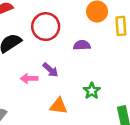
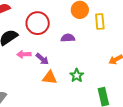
pink arrow: (29, 78) -> (24, 54), moved
orange triangle: (59, 106) -> (50, 78), moved

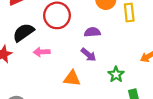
purple arrow: (42, 59) -> (89, 55), moved
green star: (77, 76) -> (116, 74), moved

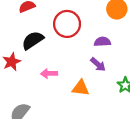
pink arrow: (42, 52) -> (49, 74), moved

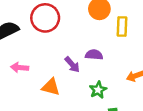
purple semicircle: (102, 42) -> (94, 55), moved

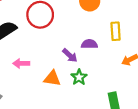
yellow rectangle: (122, 26) -> (116, 31), moved
green star: (98, 90) -> (79, 77), moved

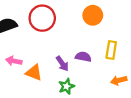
orange triangle: (52, 78) -> (34, 73), moved

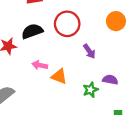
purple semicircle: (83, 57) -> (110, 80), moved
purple arrow: (62, 64) -> (89, 51), moved

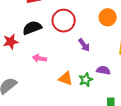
orange triangle: (59, 76) -> (66, 79), moved

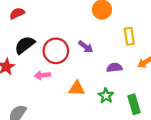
red circle: (64, 21) -> (56, 51), moved
green star: (86, 80) -> (106, 96), moved

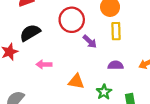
yellow rectangle: (129, 36) -> (116, 31), moved
red circle: (56, 51) -> (72, 20), moved

